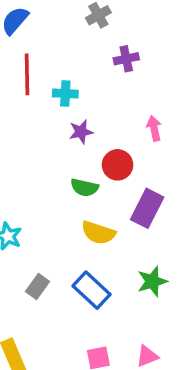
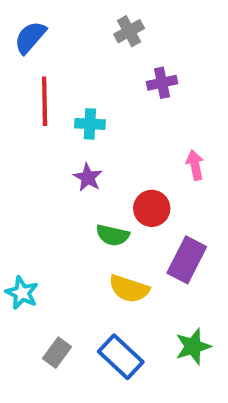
purple star: (81, 132) -> (88, 177), moved, turned -30

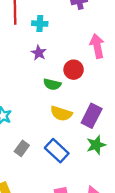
pink arrow: (195, 165) -> (97, 46), size x1.5
purple rectangle: (187, 260) -> (92, 116), moved

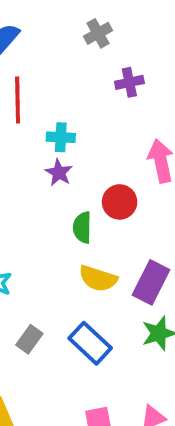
cyan cross: (40, 24) -> (61, 137), moved
green semicircle: (52, 84) -> (82, 227), turned 78

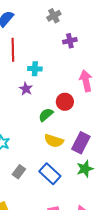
purple star: (59, 173) -> (26, 89), moved
green semicircle: (82, 227) -> (46, 115), turned 49

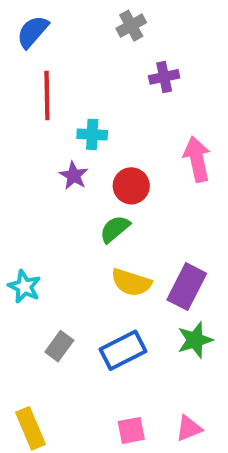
red circle: (65, 102) -> (131, 186), moved
blue rectangle: (50, 174) -> (123, 350), turned -70

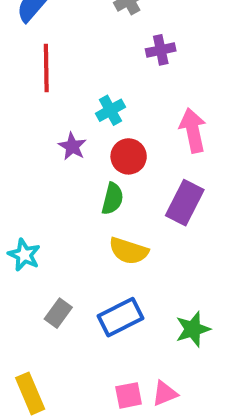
cyan cross: (92, 134) -> (110, 110), moved, turned -32
green semicircle: (115, 229) -> (112, 199), turned 144
purple rectangle: (187, 287) -> (185, 203), moved
green star: (195, 340) -> (193, 329), moved
pink triangle: (189, 428) -> (165, 393), moved

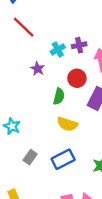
purple cross: (161, 50) -> (79, 45), moved
red line: (46, 68) -> (24, 27), turned -45
red circle: (129, 156) -> (77, 78), moved

